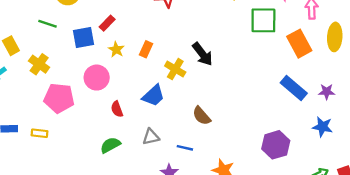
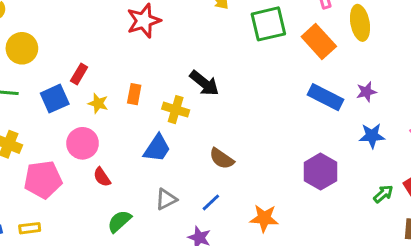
red semicircle: (117, 109) -> (102, 177), moved
blue line: (185, 148) -> (211, 202), turned -42

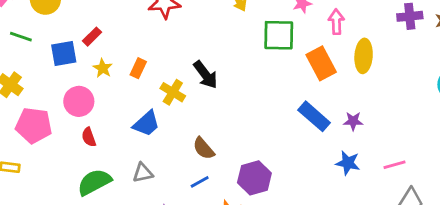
purple hexagon: (321, 172) -> (254, 178), moved
blue line: (211, 202) -> (200, 182), moved
green semicircle: (119, 221) -> (94, 182), size x1.4

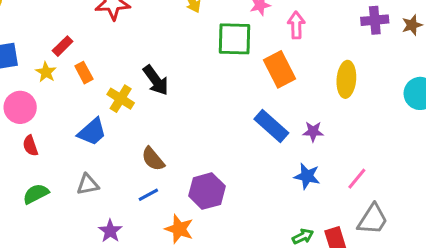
red rectangle: (92, 37) -> (63, 46), moved
yellow ellipse: (364, 56) -> (346, 79), moved
orange rectangle: (138, 68) -> (84, 73), turned -54
pink line: (395, 165) -> (357, 179), turned -35
green semicircle: (94, 182) -> (36, 194), size x0.7

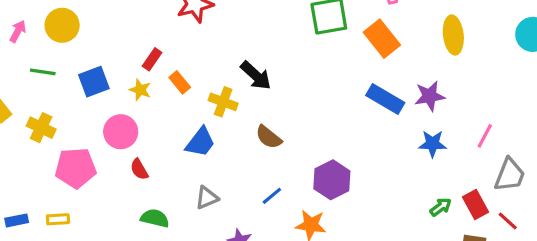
purple star: (313, 132) -> (430, 96), size x1.4
brown semicircle: (153, 159) -> (269, 137), moved
green semicircle: (36, 194) -> (155, 218), turned 52

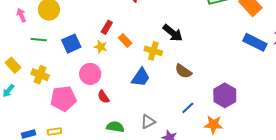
pink arrow: (18, 31) -> (21, 15), turned -48
gray triangle: (207, 198) -> (148, 122), moved

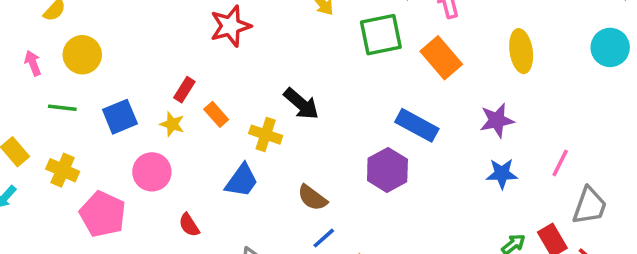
blue rectangle: (255, 42) -> (417, 125), moved
brown semicircle: (183, 71) -> (312, 198), moved
purple hexagon: (225, 95) -> (387, 170), moved
red semicircle: (103, 97) -> (189, 225), moved
pink pentagon: (63, 99) -> (103, 214), turned 30

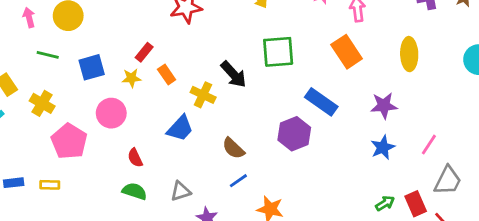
green square: (381, 35) -> (278, 52), moved
yellow star: (172, 124) -> (131, 78), turned -30
blue star: (502, 174) -> (383, 147), turned -30

